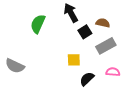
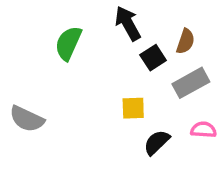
brown semicircle: (103, 23) -> (185, 41), turned 96

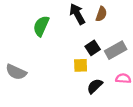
brown semicircle: (185, 41) -> (101, 14), moved
black square: (153, 58) -> (93, 48), moved

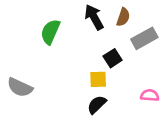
gray rectangle: (116, 50) -> (144, 38), moved
black semicircle: (95, 86) -> (97, 105), moved

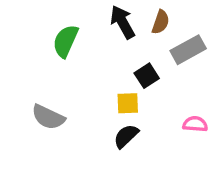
gray semicircle: (20, 87) -> (48, 117), moved

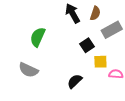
green semicircle: (65, 41) -> (38, 37), moved
yellow square: (128, 103) -> (100, 62), moved

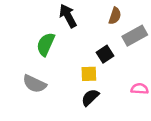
black arrow: (73, 13) -> (68, 16), moved
yellow square: (100, 62) -> (89, 74), moved

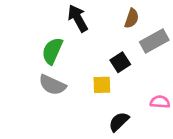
gray semicircle: (35, 84) -> (52, 85), moved
black semicircle: (90, 97) -> (119, 122), moved

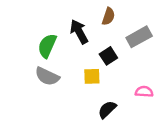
black arrow: (78, 18) -> (79, 32), moved
brown semicircle: (132, 18) -> (108, 16), moved

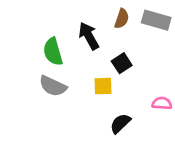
gray rectangle: (139, 37) -> (156, 20), moved, turned 45
green semicircle: (47, 46) -> (53, 52), turned -40

